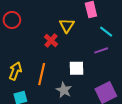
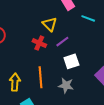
purple line: (101, 50) -> (62, 42), moved

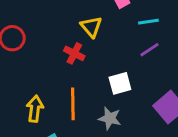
cyan line: (88, 18) -> (148, 22), turned -32
purple line: (62, 42) -> (150, 50), moved

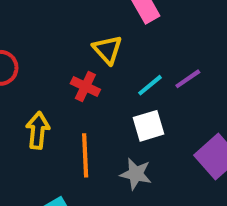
cyan line: (148, 22) -> (150, 85), moved, turned -30
yellow arrow: (35, 109) -> (38, 130), moved

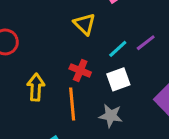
red cross: (85, 86) -> (80, 70), moved

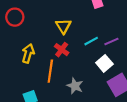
yellow triangle: (85, 24) -> (63, 26), moved
white square: (118, 79) -> (104, 63), moved, turned -35

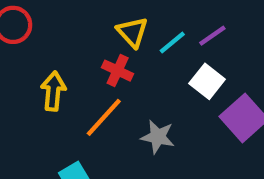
yellow triangle: (63, 26) -> (132, 32), moved
orange line: (50, 71) -> (104, 117), turned 45

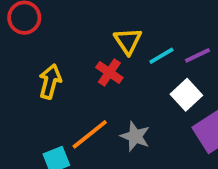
orange line: (104, 117) -> (90, 134), moved

